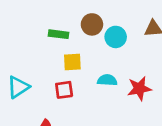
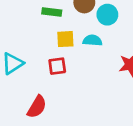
cyan semicircle: (107, 80) -> (92, 40), moved

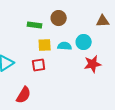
cyan circle: (107, 15) -> (84, 42), moved

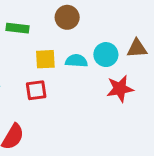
brown triangle: (103, 21) -> (137, 48), moved
green rectangle: (35, 25) -> (17, 28), moved

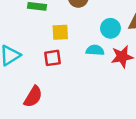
cyan semicircle: (76, 61) -> (95, 50), moved

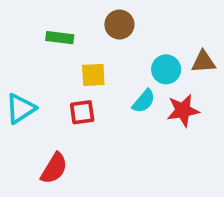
cyan semicircle: (95, 50) -> (144, 101), turned 126

